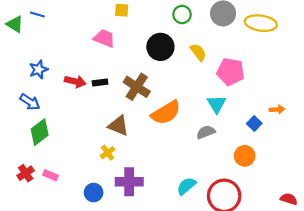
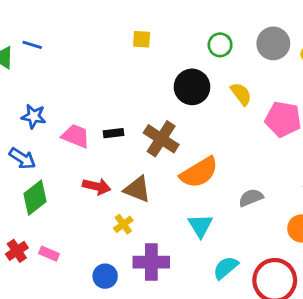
pink trapezoid: (104, 38) -> (76, 136), moved
blue star: (39, 70) -> (34, 116), turned 30
red arrow: (75, 81) -> (97, 186), moved
cyan triangle: (217, 104) -> (200, 226), moved

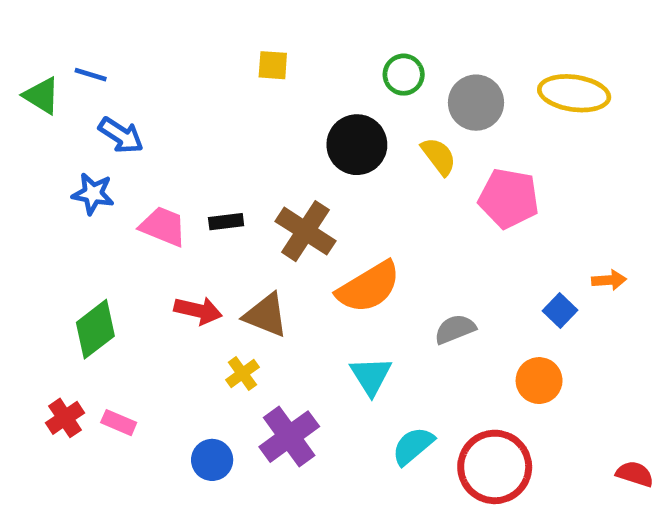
gray circle: (273, 43) -> (476, 103), moved
blue arrow: (22, 158) -> (121, 135), moved
purple cross: (151, 262) -> (289, 437), turned -36

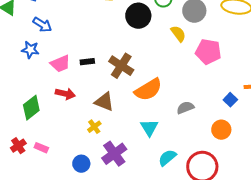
black circle: (357, 145) -> (138, 16), moved
pink trapezoid: (163, 226) -> (60, 64), turned 135
red arrow: (198, 310) -> (65, 94), moved

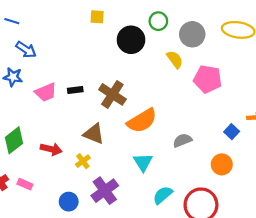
red arrow: (65, 94) -> (51, 149), moved

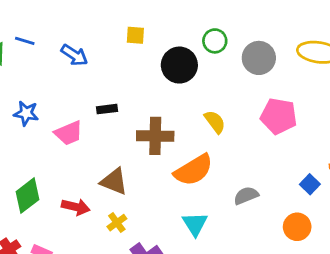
blue arrow: (26, 50) -> (74, 55), moved
yellow semicircle: (175, 59) -> (215, 122), moved
black rectangle: (75, 90) -> (107, 109), moved
brown cross: (112, 94) -> (155, 136), turned -32
brown triangle: (94, 134) -> (114, 181), moved

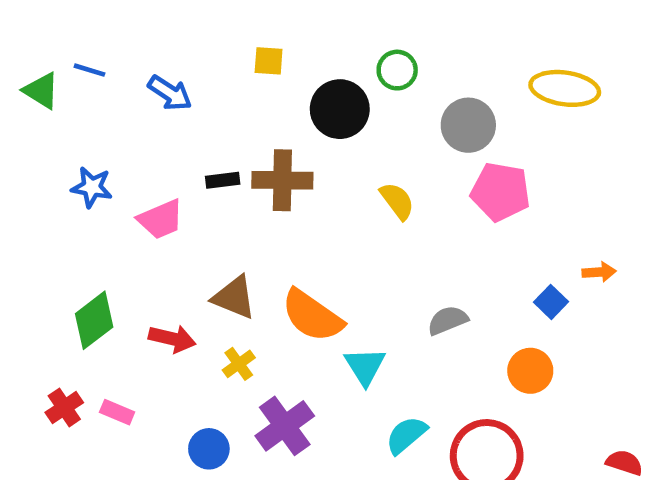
gray circle: (259, 58) -> (468, 125), moved
brown cross: (155, 136) -> (282, 180), moved
orange semicircle: (194, 170) -> (312, 316), moved, turned 66

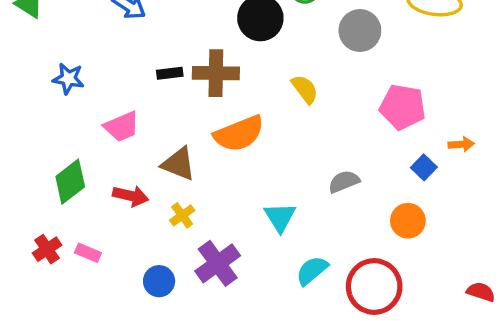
pink pentagon: (500, 192) -> (403, 107), moved
pink trapezoid: (161, 219) -> (122, 127), moved
orange semicircle: (312, 316) -> (239, 134), moved, turned -57

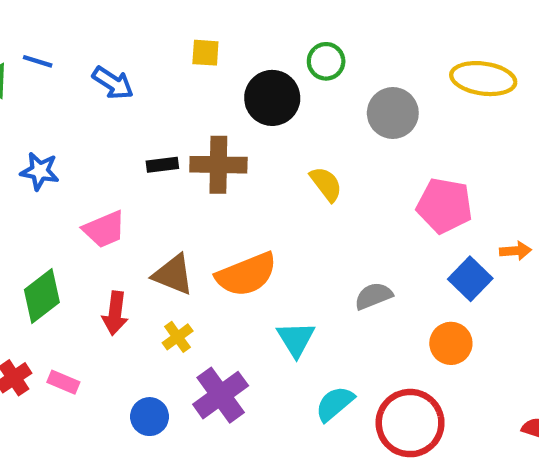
orange semicircle: (239, 134) -> (246, 274), moved
blue square: (424, 167) -> (470, 279), size x1.4
red arrow: (131, 196) -> (115, 313), turned 84

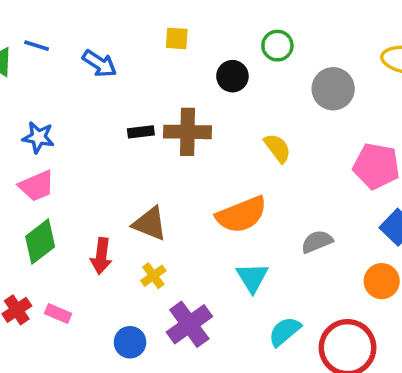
black circle: (272, 98) -> (232, 76), size x0.7
pink trapezoid: (104, 229) -> (37, 186), moved
orange semicircle: (246, 274) -> (241, 215), moved

